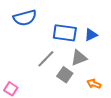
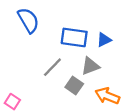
blue semicircle: (25, 18) -> (28, 20), turned -105
orange arrow: (94, 84) -> (107, 96), size x1.5

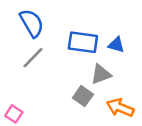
blue triangle: (104, 40) -> (116, 45), turned 42
gray line: (52, 67) -> (33, 58), moved

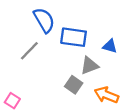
blue semicircle: (32, 23) -> (44, 20), moved
blue triangle: (116, 45) -> (110, 46), moved

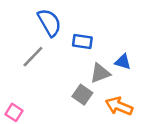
blue rectangle: (74, 37) -> (82, 41), size x0.7
blue triangle: (110, 46) -> (123, 62), moved

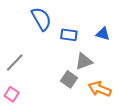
gray line: (33, 57) -> (15, 62), moved
blue triangle: (123, 62) -> (103, 34), moved

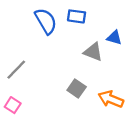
blue rectangle: (69, 35) -> (77, 16), moved
gray triangle: (84, 61) -> (93, 52), moved, turned 42

